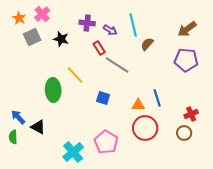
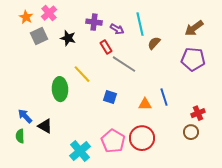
red circle: (145, 128) -> (142, 138), moved

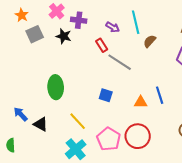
pink cross: (49, 13) -> (57, 11), moved
purple cross: (94, 22) -> (79, 20), moved
yellow line: (82, 74) -> (78, 121), moved
green semicircle: (20, 136) -> (11, 145), moved

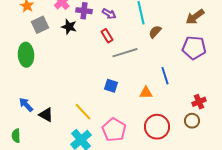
purple arrow: (113, 27) -> (109, 14), moved
gray line: (120, 62) -> (125, 53), turned -50
green ellipse: (56, 87) -> (26, 55), moved
blue line: (160, 95) -> (165, 76), moved
red circle: (138, 136) -> (157, 127), moved

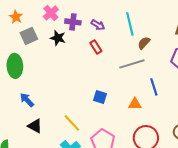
gray line: (125, 53) -> (132, 64), moved
blue arrow: (26, 105) -> (27, 100), moved

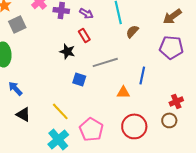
black star: (58, 38) -> (67, 51), moved
gray line: (132, 64) -> (105, 62), moved
blue line: (154, 87) -> (142, 75), turned 30
blue square: (100, 97) -> (79, 79), moved

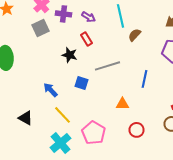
gray square: (17, 24) -> (40, 28), moved
blue arrow: (15, 88) -> (50, 90), moved
orange triangle: (123, 92) -> (122, 104), moved
red circle: (134, 126) -> (136, 130), size x0.6

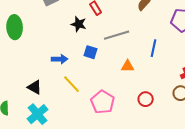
blue arrow: (50, 90) -> (60, 59), turned 133
orange triangle: (122, 104) -> (128, 66), moved
cyan cross: (60, 143) -> (38, 114), moved

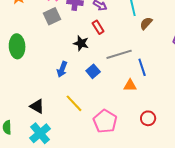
blue line: (154, 48) -> (142, 67), moved, turned -30
blue square: (91, 52) -> (93, 71), turned 32
blue arrow: (60, 59) -> (62, 69), moved, turned 112

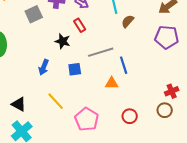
blue square: (93, 71) -> (75, 69), turned 32

